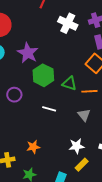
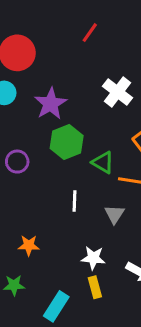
white cross: (68, 23) -> (118, 92), moved
white line: (49, 109) -> (74, 201), moved, turned 64
yellow rectangle: (82, 165) -> (95, 287), turned -72

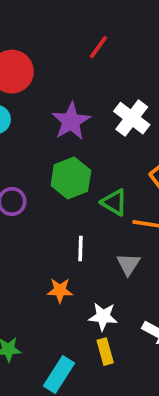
purple star: (51, 104) -> (71, 121), moved
orange star: (29, 245) -> (60, 290), moved

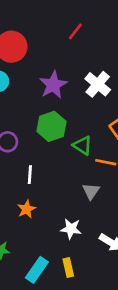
white line: (80, 248) -> (30, 175), moved
orange star: (60, 290) -> (26, 209), moved, turned -30
yellow rectangle: (105, 352) -> (68, 267), moved

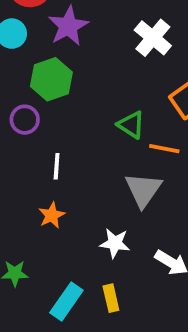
purple star: (53, 85) -> (68, 26), moved
green hexagon: (51, 126) -> (51, 79), moved
gray triangle: (91, 191) -> (143, 190), size x1.5

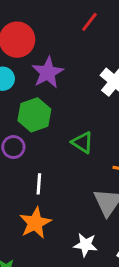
green triangle: (131, 125) -> (82, 143), moved
orange star: (52, 215) -> (35, 223), size x1.5

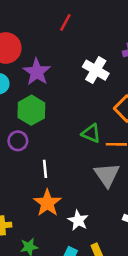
green triangle: (82, 143) -> (91, 133), moved
white star: (85, 245) -> (78, 220), moved, turned 30

